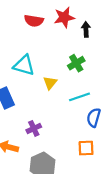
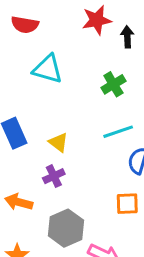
red semicircle: (34, 21) -> (25, 25), moved
cyan triangle: (24, 65) -> (48, 69), moved
yellow triangle: (50, 83) -> (58, 142), moved, turned -32

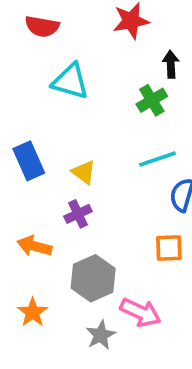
black arrow: (127, 37) -> (171, 64), moved

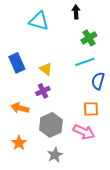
black arrow: (171, 64) -> (76, 12), moved
green cross: (152, 100) -> (89, 38), moved
pink arrow: (140, 312) -> (84, 132), moved

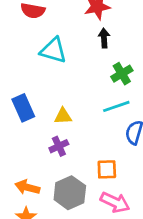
yellow triangle: (46, 69) -> (63, 116), turned -40
orange arrow: (20, 108) -> (27, 187), moved
orange square: (91, 109) -> (107, 169), moved

